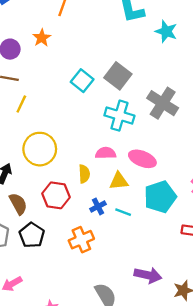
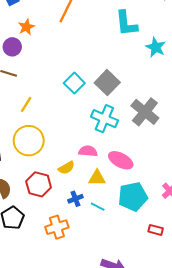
orange star: (42, 38) -> (26, 27), moved
yellow line: (21, 104) -> (26, 104), moved
yellow semicircle: (84, 174) -> (66, 168), turned 56

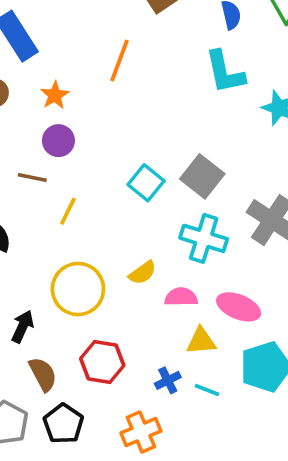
purple circle: (12, 47) -> (58, 141), moved
yellow line: (26, 104) -> (68, 211), moved
yellow semicircle: (66, 168) -> (142, 273), moved

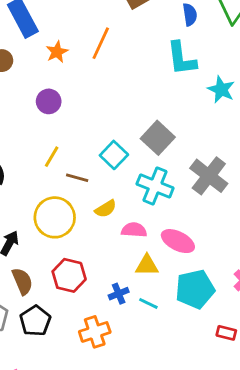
orange star: (55, 95) -> (57, 52), moved
brown line: (32, 178) -> (77, 178), moved
cyan square: (146, 183) -> (114, 155), moved

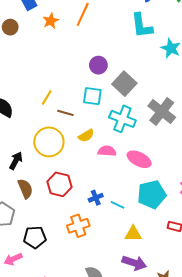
purple circle: (49, 101) -> (98, 65), moved
cyan square: (114, 155) -> (92, 96), turned -36
yellow triangle: (147, 265) -> (133, 234), moved
black pentagon: (35, 321) -> (35, 237), moved, turned 30

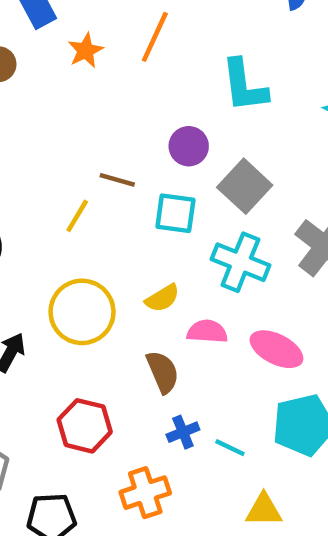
cyan L-shape: (142, 26) -> (244, 86), moved
brown line: (65, 113) -> (117, 180), moved
red hexagon: (59, 184) -> (85, 426), moved
brown semicircle: (25, 189) -> (163, 372), moved

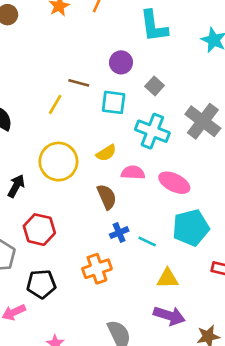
gray square: (245, 186) -> (155, 86), size x0.6
red hexagon: (85, 426) -> (39, 230), moved

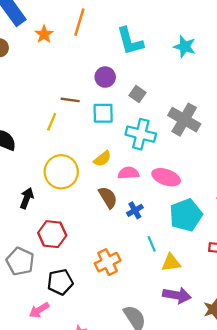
blue cross: (119, 233) -> (135, 210), moved
cyan line: (147, 242) -> (152, 244), moved, turned 49

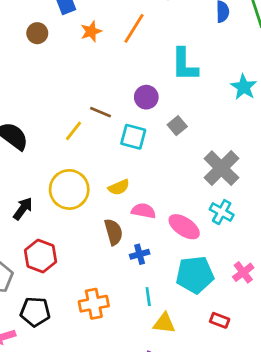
cyan cross: (141, 134) -> (222, 212), moved, size x0.7

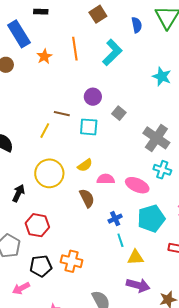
orange line: (134, 28) -> (75, 49), turned -30
cyan L-shape: (185, 65) -> (112, 52), moved, turned -124
blue cross: (140, 254) -> (115, 219), moved
orange cross: (94, 304) -> (72, 261), moved, turned 35

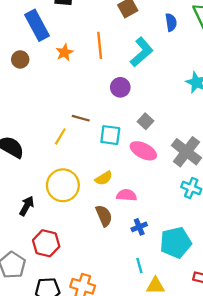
purple circle: (93, 97) -> (120, 87), moved
pink ellipse: (137, 185) -> (143, 151), moved
blue cross: (115, 219) -> (139, 227), moved

